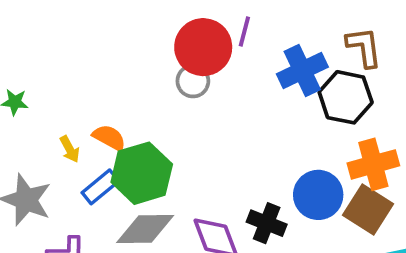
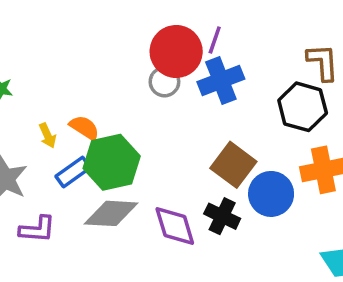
blue cross: (302, 71) -> (221, 80), moved
brown square: (368, 210) -> (233, 165), moved

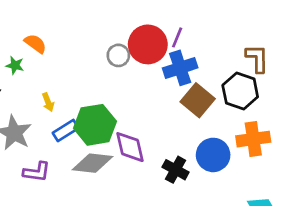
gray circle: (164, 82) -> (118, 55), moved
orange semicircle: (84, 128) -> (35, 44), moved
brown square: (233, 165) -> (198, 100), moved
purple diamond: (175, 226) -> (130, 147), moved

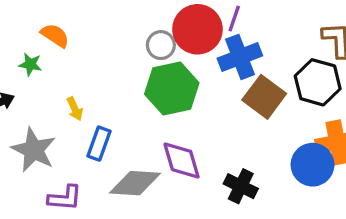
green hexagon: (95, 125) -> (172, 88), moved
blue rectangle: (66, 130) -> (99, 144), turned -35
blue circle: (213, 155) -> (313, 165), moved

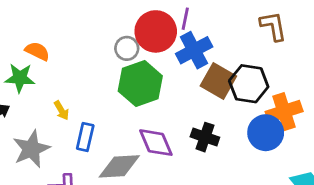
green star: (30, 64) -> (20, 78), size x1.5
black hexagon: (318, 82) -> (249, 84), moved
gray star: (34, 150) -> (31, 149), turned 30
black cross: (241, 186) -> (205, 137), moved

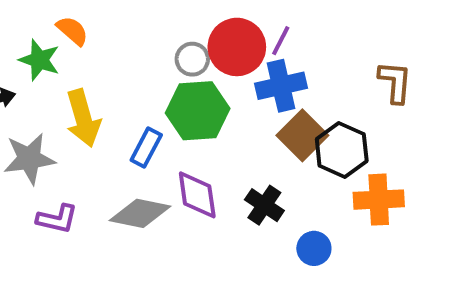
yellow arrow: (61, 110) -> (83, 118), size x2.0
blue circle: (266, 133) -> (314, 248), moved, size x0.7
blue rectangle: (85, 137) -> (146, 147), moved

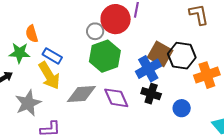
orange semicircle: (72, 31) -> (32, 34), turned -132
blue cross: (281, 86) -> (148, 69), moved
blue rectangle: (146, 147) -> (52, 56), moved, turned -72
gray diamond: (140, 213) -> (81, 94), moved

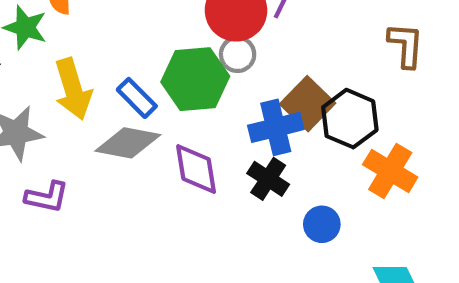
gray circle: (95, 31) -> (238, 54), moved
blue rectangle: (52, 56) -> (137, 98), moved
orange cross: (207, 75) -> (390, 171), turned 35

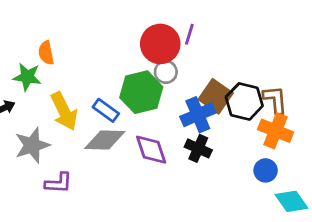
brown L-shape: (406, 45) -> (275, 100), moved
blue circle: (322, 224) -> (266, 170), moved

